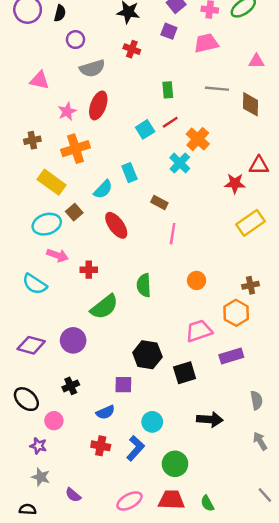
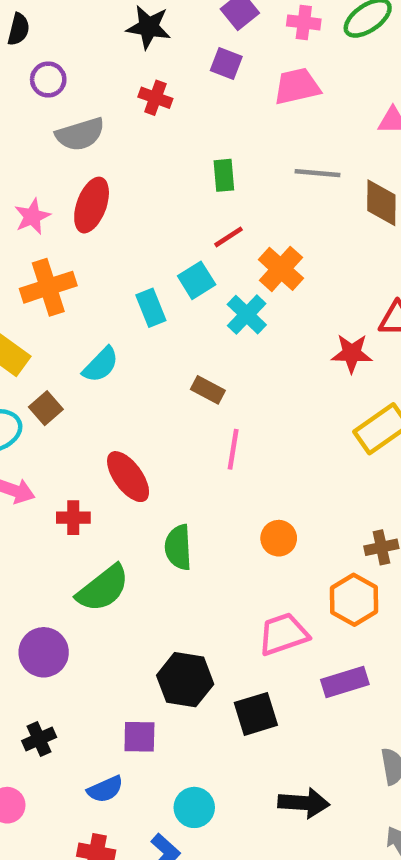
cyan square: (145, 129) -> (197, 280), moved
cyan rectangle: (129, 173) -> (151, 308), moved
red ellipse: (116, 225) -> (128, 477), moved

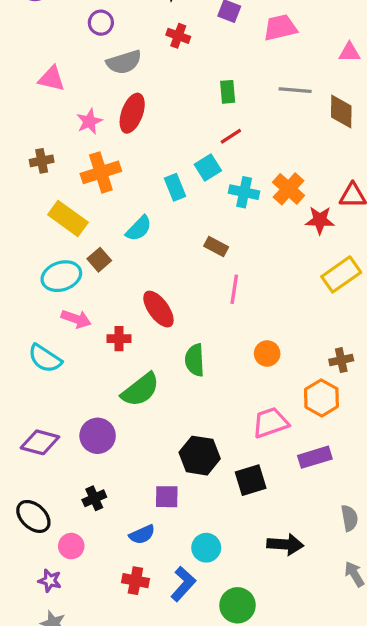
orange cross: (281, 269) -> (289, 189), moved
cyan cross: (247, 315) -> (244, 192), turned -32

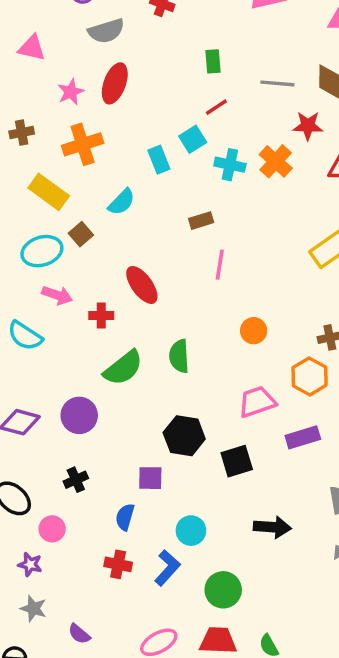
gray line: (295, 90) -> (277, 83), moved
red star: (320, 220) -> (308, 126), moved
brown rectangle: (216, 246) -> (201, 221), turned -45
green semicircle: (195, 360) -> (179, 356), moved
blue semicircle: (142, 535) -> (125, 517), turned 130

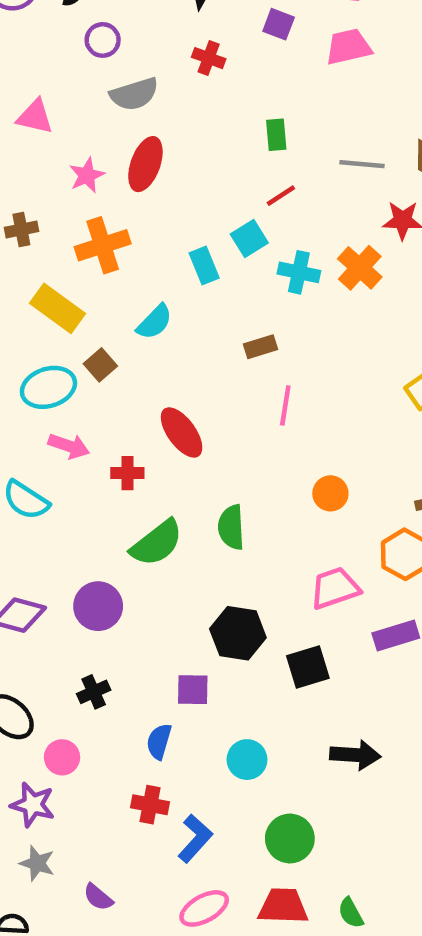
purple star: (30, 564) -> (33, 805), size x1.4
blue L-shape: (167, 568) -> (195, 838), moved

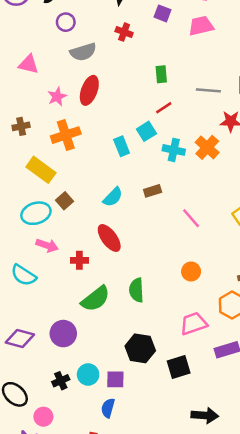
cyan semicircle: (154, 322) -> (113, 197), moved
pink line: (285, 405) -> (191, 218), moved, turned -50
blue semicircle: (159, 742) -> (108, 408), moved
cyan circle: (247, 760) -> (88, 374), moved

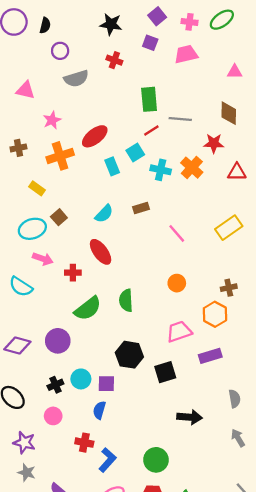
green rectangle: (161, 74) -> (149, 99), size x1.5
red ellipse: (89, 90) -> (95, 136), moved, turned 32
gray line: (208, 90) -> (180, 119), moved
yellow rectangle: (41, 170) -> (37, 188), size x0.6
pink circle: (43, 417) -> (53, 416), moved

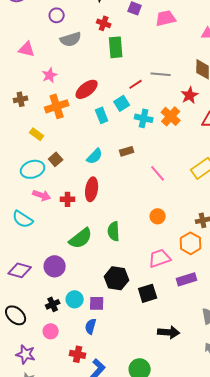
green rectangle: (149, 99) -> (116, 47), moved
red star: (214, 143) -> (190, 95), turned -30
red ellipse: (101, 252) -> (92, 189), turned 45
red cross: (73, 273) -> (68, 199), moved

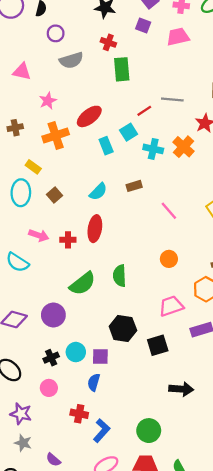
cyan ellipse: (33, 169) -> (21, 193), moved, turned -70

